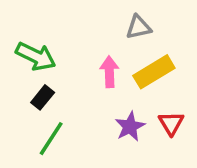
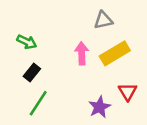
green arrow: (36, 56) -> (27, 42), size x0.7
purple star: (130, 127) -> (99, 107), moved

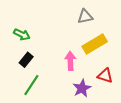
pink arrow: (82, 53) -> (70, 61), moved
red triangle: (128, 92) -> (105, 76), turned -42

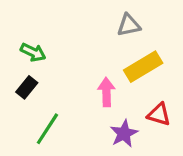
black rectangle: (26, 60) -> (27, 87), moved

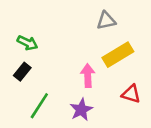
purple star: (124, 134) -> (81, 110), moved

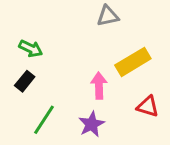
gray triangle: (106, 21) -> (108, 16), moved

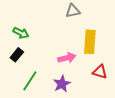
yellow rectangle: (133, 62) -> (90, 42), turned -55
pink arrow: (99, 86) -> (67, 58), turned 78

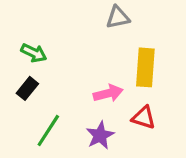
red triangle: (100, 72) -> (144, 118), moved

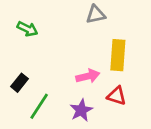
green arrow: (34, 53) -> (27, 29), moved
black rectangle: (27, 88) -> (20, 83), moved

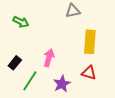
pink arrow: (88, 76) -> (49, 58), moved, turned -60

